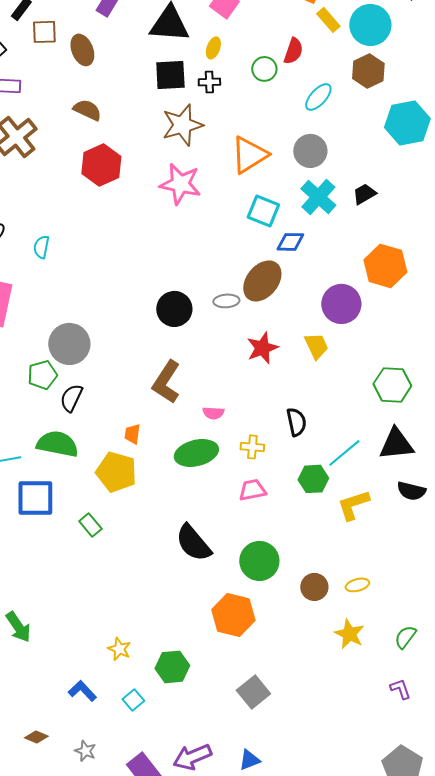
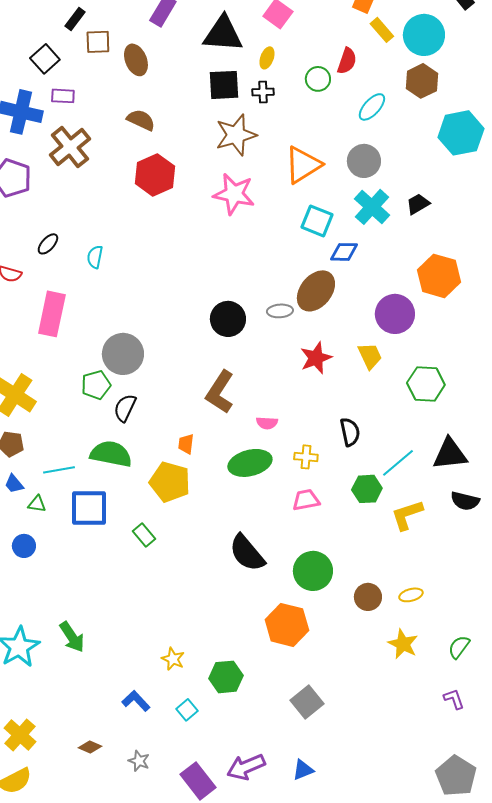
green hexagon: (392, 385) -> (426, 384), moved

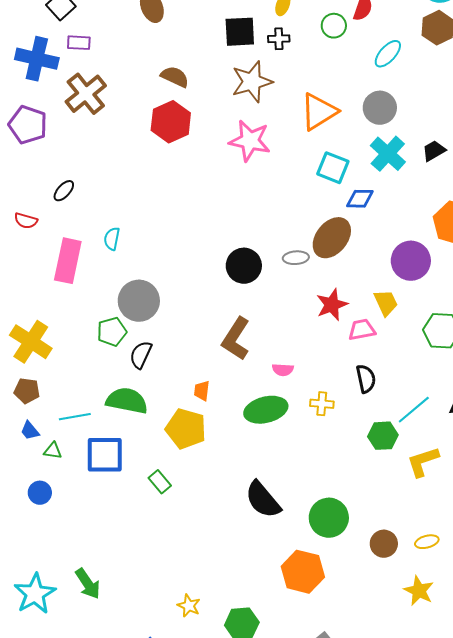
brown semicircle: (141, 120) -> (175, 77), moved
cyan semicircle: (95, 257) -> (112, 239), moved
pink trapezoid: (306, 500) -> (362, 330), moved

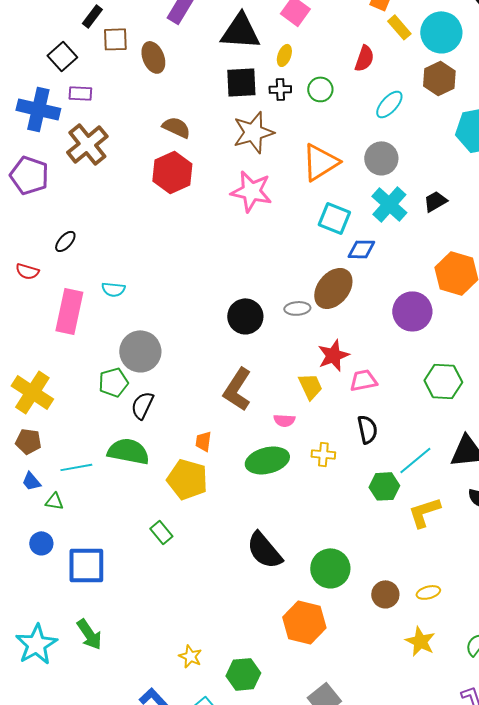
green circle: (334, 26) -> (320, 89), moved
cyan semicircle: (112, 239) -> (113, 289), turned -95
yellow trapezoid: (386, 303) -> (310, 386), moved
blue square: (105, 455) -> (86, 565), moved

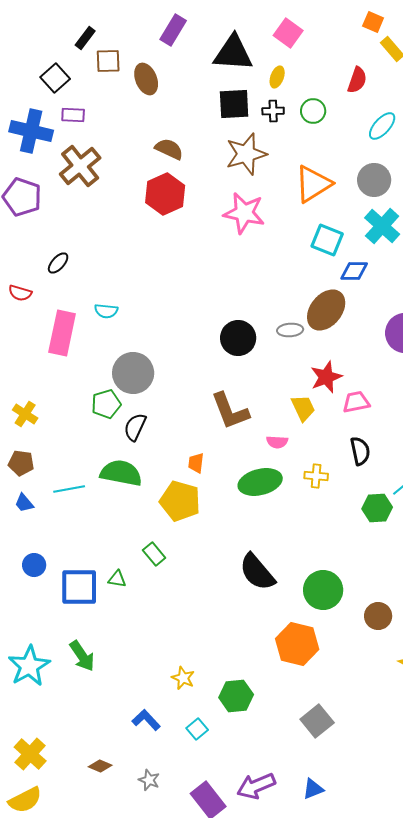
brown L-shape: (237, 389) -> (230, 411), turned -54
yellow cross: (32, 392) -> (25, 414), size x0.6
green triangle: (54, 501) -> (117, 579), moved

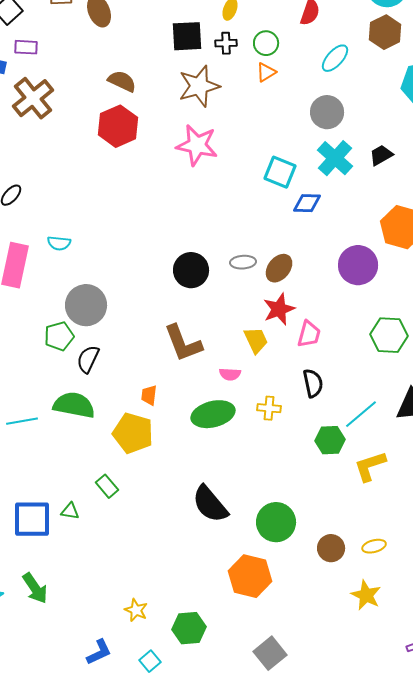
orange triangle: (313, 184) -> (266, 72), moved, size x0.5
brown ellipse: (326, 310) -> (279, 268), moved, size x0.7
pink trapezoid: (356, 402) -> (309, 334), turned 116
blue L-shape: (146, 720) -> (99, 652), turned 108

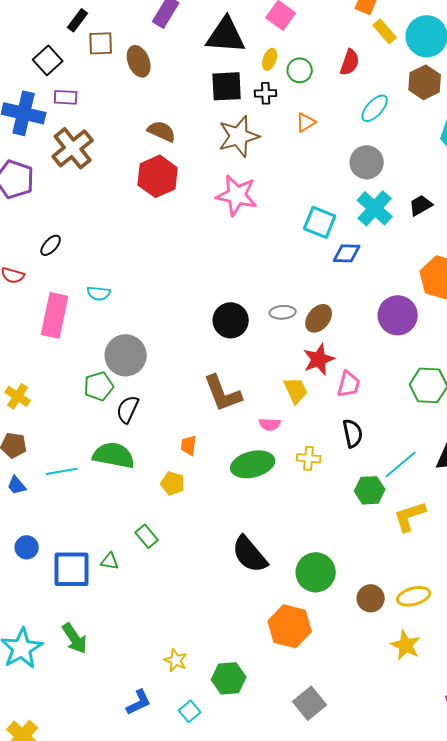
green circle: (266, 43) -> (300, 70), moved
yellow pentagon: (133, 433) -> (173, 483), size x0.6
yellow ellipse: (374, 546) -> (414, 596), size x1.4

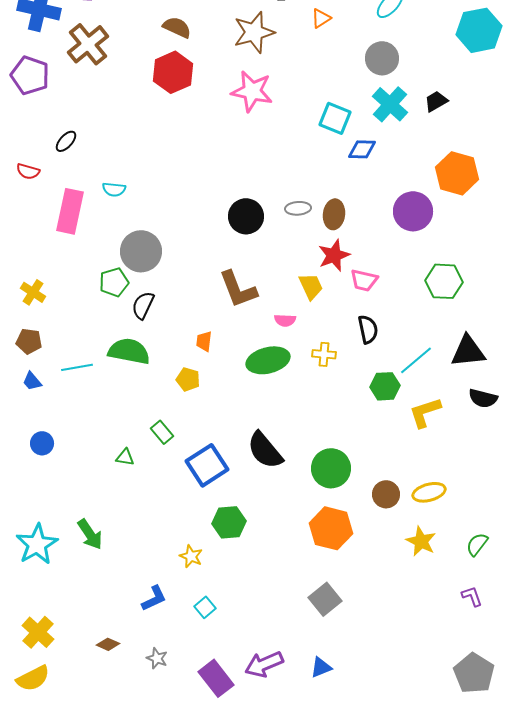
brown ellipse: (319, 318) -> (334, 214), turned -32
pink trapezoid: (349, 384) -> (364, 280), turned 88
blue square: (72, 569) -> (207, 465), moved, turned -33
orange hexagon: (290, 626) -> (331, 528), moved
green hexagon: (229, 678) -> (229, 522), moved

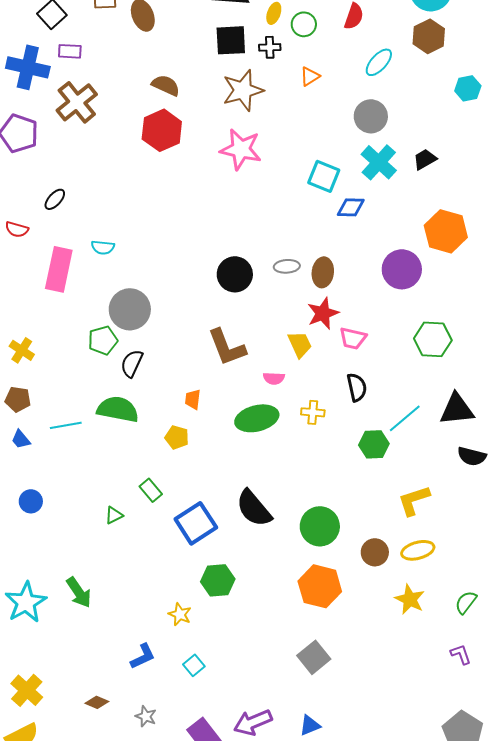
cyan hexagon: (479, 30) -> (468, 88), size x0.6
yellow L-shape: (425, 412) -> (414, 500), moved
green triangle: (125, 457) -> (114, 515), turned -36

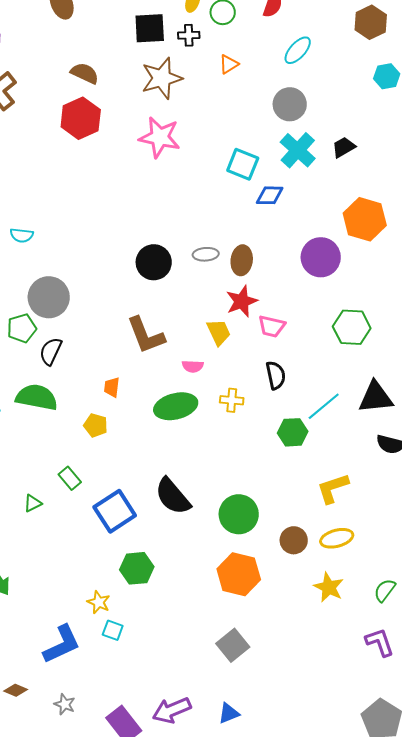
brown hexagon: (429, 36) -> (371, 22), moved
purple L-shape: (461, 654) -> (380, 642), size x1.4
blue L-shape: (143, 656) -> (62, 644), size x1.5
cyan square: (194, 665) -> (113, 630), moved, turned -30

